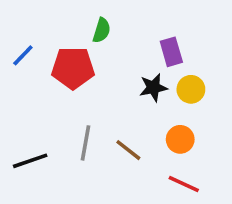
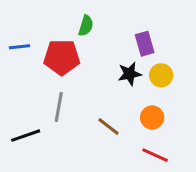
blue line: (23, 55) -> (20, 47), turned 40
gray line: (85, 143) -> (59, 107), moved

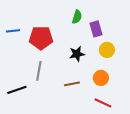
green semicircle: (86, 26) -> (77, 17), moved
black star: (130, 74) -> (77, 54), moved
brown line: (108, 127) -> (72, 84), turned -49

